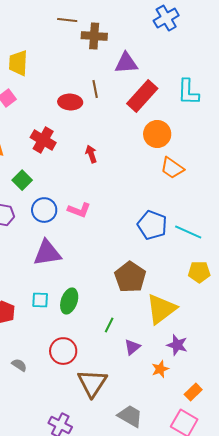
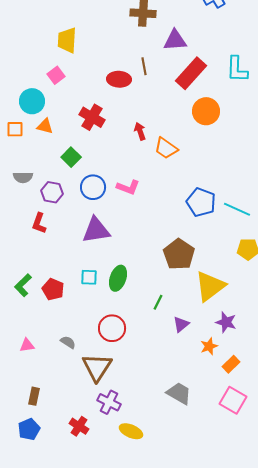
orange trapezoid: (172, 168) -> (166, 148), moved
brown triangle: (92, 383) -> (97, 367), moved
orange rectangle: (193, 392) -> (231, 364), moved

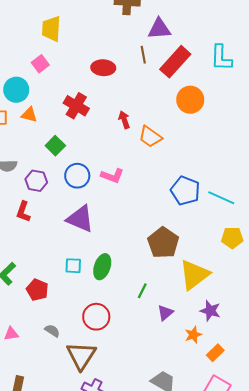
brown line: (144, 66) -> (143, 55), moved
purple triangle: (96, 230) -> (80, 219), turned 32
red pentagon: (53, 289) -> (37, 290), moved

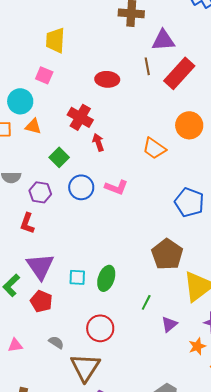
pink square: (40, 64) -> (44, 75), turned -30
orange circle: (190, 100) -> (189, 125), moved
red arrow: (124, 120) -> (98, 142), moved
purple triangle: (80, 219) -> (40, 266), moved, turned 32

